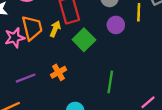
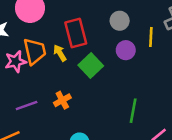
yellow arrow: (55, 29) -> (60, 53), turned -56
green line: (110, 82) -> (133, 111), moved

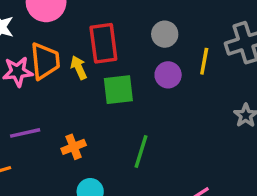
green square: (91, 65) -> (118, 90), turned 30
orange cross: (62, 100) -> (74, 147), moved
green line: (133, 111) -> (141, 151), moved

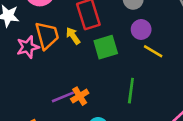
yellow line: (204, 61) -> (153, 51), moved, turned -60
purple line: (25, 133) -> (63, 97), moved

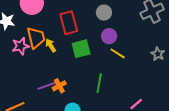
yellow arrow: (73, 36) -> (51, 45), moved

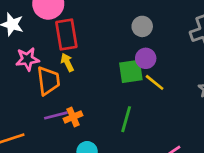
red rectangle: (69, 23) -> (66, 35), moved
orange trapezoid: (36, 38) -> (48, 81), moved
green square: (81, 49) -> (131, 71), moved

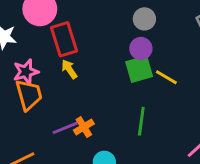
purple circle: (146, 58) -> (141, 49), moved
orange trapezoid: (48, 81) -> (29, 95), moved

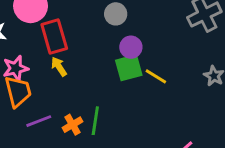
gray circle: (144, 19) -> (116, 14), moved
green line: (141, 121) -> (95, 121), moved
purple line: (65, 128) -> (39, 121), moved

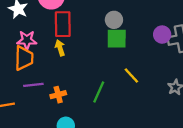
purple circle: (131, 47) -> (162, 35), moved
green square: (129, 68) -> (117, 39), moved
green line: (95, 121) -> (99, 92), moved

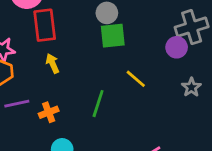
purple circle: (162, 35) -> (177, 47), moved
yellow arrow: (60, 48) -> (53, 63), moved

